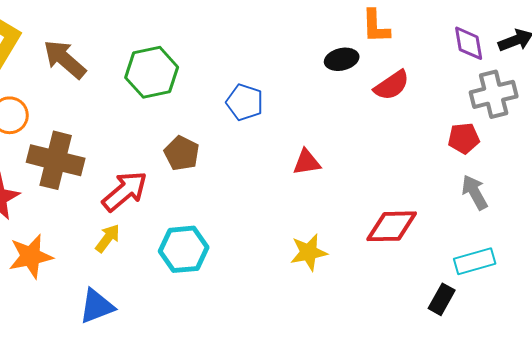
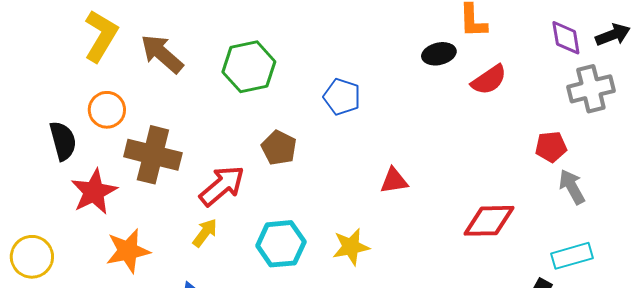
red pentagon: (464, 138) -> (551, 147), moved
red triangle: (307, 162) -> (394, 181), moved
yellow star: (309, 252) -> (351, 247), moved

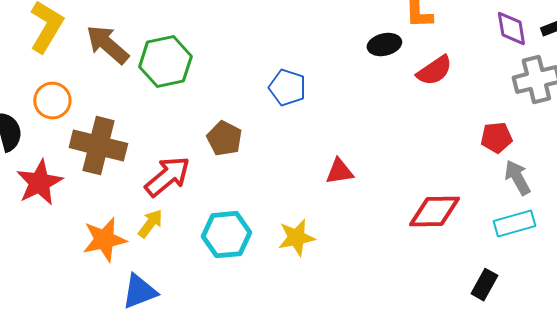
green hexagon: (249, 67) -> (165, 62), moved
orange star: (128, 251) -> (104, 240), moved
cyan rectangle: (572, 256) -> (514, 224), moved

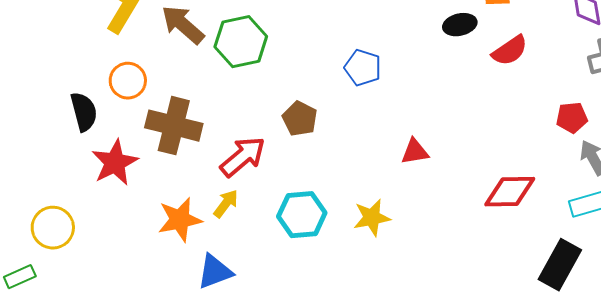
black rectangle: (484, 285) -> (560, 265), size x1.6

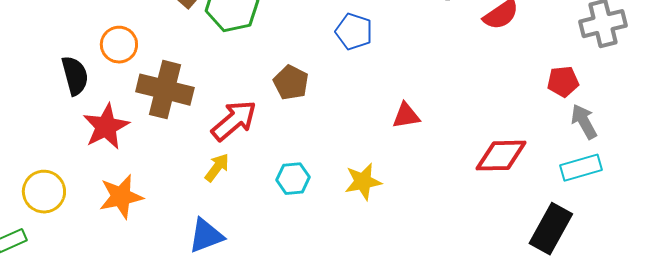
cyan hexagon: (302, 215) -> (293, 179), size x0.7
orange star: (180, 220) -> (121, 197), moved

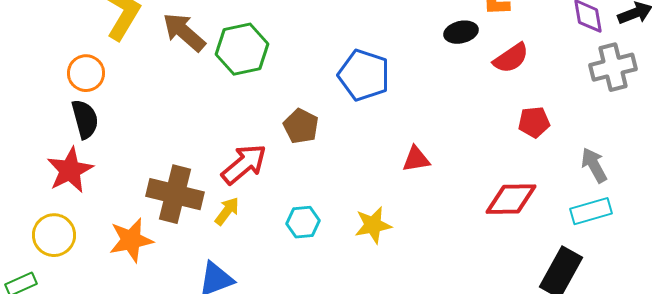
blue pentagon: (354, 32) -> (364, 75), size x1.4
orange circle: (119, 45) -> (86, 73), moved
red pentagon: (563, 82) -> (534, 122), moved
brown cross: (165, 90) -> (175, 194), moved
red star: (106, 127) -> (70, 170), moved

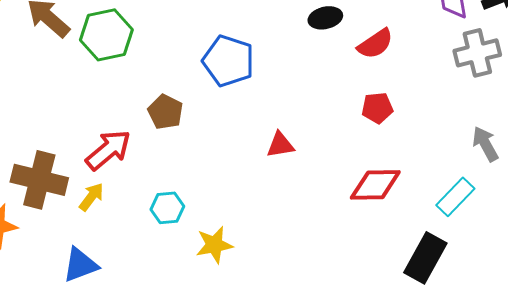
red pentagon: (534, 122) -> (377, 108), moved
gray arrow: (594, 165) -> (485, 144), moved
cyan rectangle: (591, 211) -> (455, 197), turned -30
yellow star: (373, 225) -> (214, 245), moved

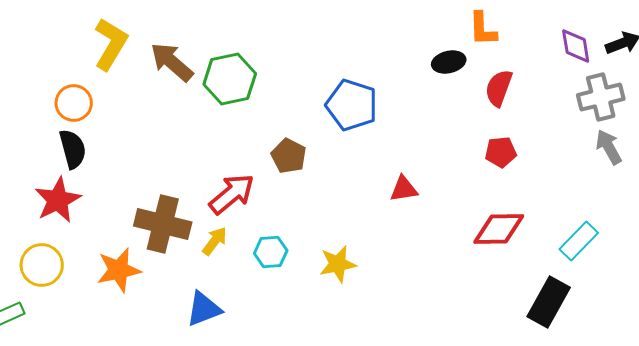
red semicircle: (375, 44) -> (499, 88), turned 144
gray arrow: (485, 144) -> (609, 147), moved
cyan hexagon: (167, 208) -> (271, 252), moved
yellow star: (214, 245) -> (338, 264), moved

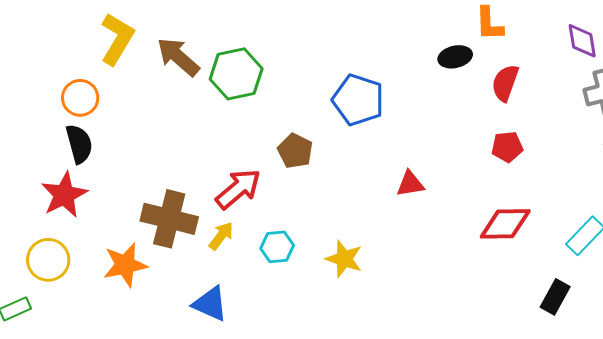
yellow star: (338, 264) -> (344, 259), turned 30
black rectangle: (549, 302) -> (555, 297), size x0.7
blue triangle: (204, 309) -> (210, 304), turned 45

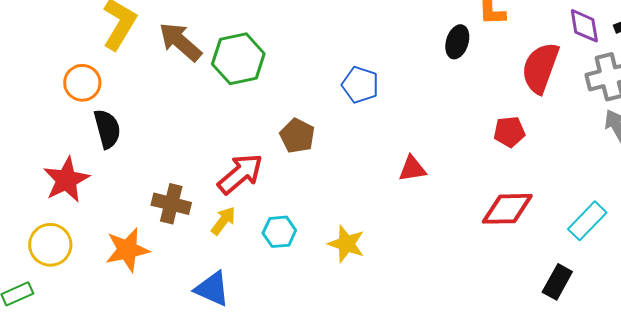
black ellipse: (455, 57) -> (457, 42), turned -60
red semicircle: (505, 83) -> (540, 68), moved, size x1.4
blue pentagon: (358, 100) -> (360, 85), size x0.7
black semicircle: (79, 144) -> (107, 129), moved
brown cross: (169, 219) -> (171, 204), size x0.7

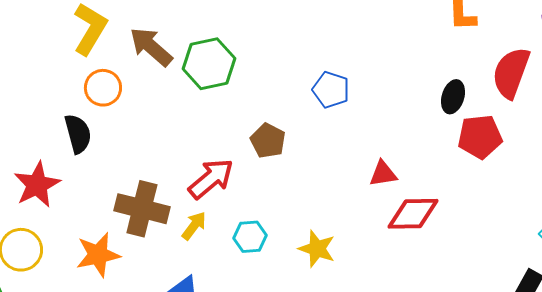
black ellipse: (457, 42) -> (453, 97), moved
orange circle: (82, 83) -> (103, 88), moved
red pentagon: (509, 132) -> (480, 137), size x1.4
brown cross: (171, 204) -> (142, 209), size x1.4
red diamond: (507, 209) -> (413, 214), moved

